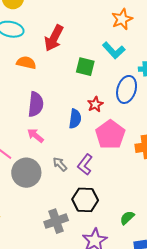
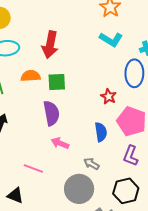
green square: (85, 67) -> (57, 82), moved
blue semicircle: (75, 119) -> (101, 132), moved
purple L-shape: (85, 165) -> (131, 156), moved
gray circle: (26, 173) -> (79, 189), moved

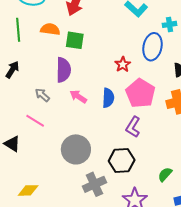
pink arrow: (60, 143) -> (78, 97), moved
gray arrow: (91, 164) -> (42, 95), moved

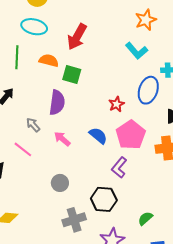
pink arrow: (78, 97) -> (62, 139), moved
blue semicircle: (108, 98) -> (98, 136), turned -60
gray circle: (76, 149) -> (60, 183), size x0.6

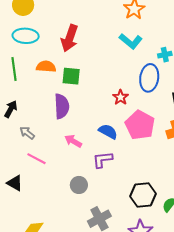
gray arrow: (33, 125) -> (27, 133), moved
purple L-shape: (119, 167) -> (102, 160), moved, turned 55
black hexagon: (104, 199) -> (143, 195), moved

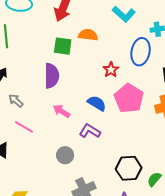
orange semicircle: (46, 66) -> (88, 35), moved
purple L-shape: (102, 160) -> (90, 131), turned 35

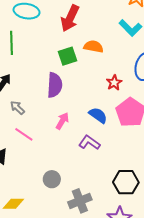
green square: (63, 46) -> (67, 56), turned -30
pink arrow: (62, 111) -> (62, 121), turned 84
gray circle: (65, 155) -> (52, 179), moved

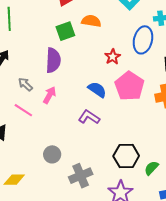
gray arrow: (17, 108) -> (25, 84), moved
pink arrow: (62, 121) -> (50, 95), moved

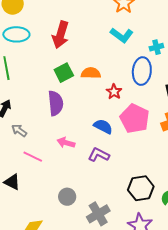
orange semicircle: (91, 21) -> (91, 73), moved
gray arrow: (25, 84) -> (19, 130), moved
pink arrow: (50, 95) -> (66, 143), moved, turned -96

